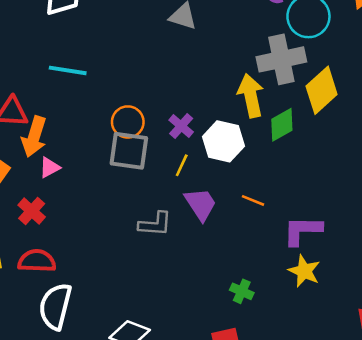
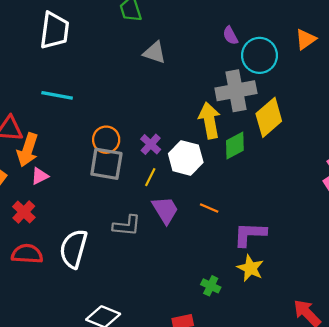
green cross: (242, 291) -> (211, 286), moved
white semicircle: (55, 306) -> (73, 249), moved

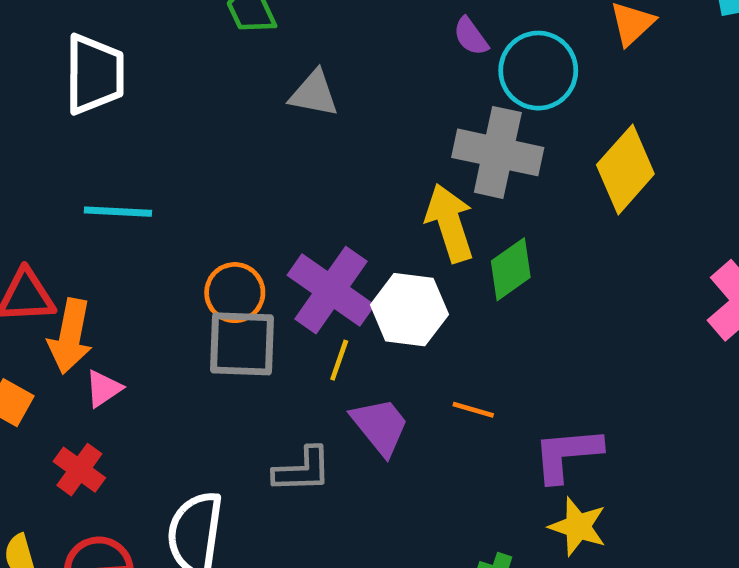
gray cross: (236, 91) -> (498, 152), turned 30
yellow diamond: (269, 117) -> (625, 169), moved
purple cross: (151, 144) -> (331, 290), size x1.8

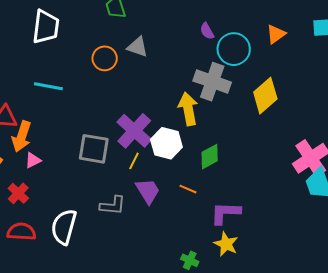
green diamond: (511, 269) -> (210, 157), moved
orange circle: (235, 293) -> (105, 58), moved

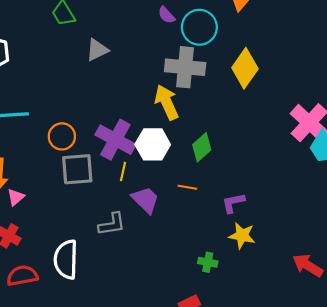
gray triangle: (138, 47) -> (97, 50), turned -30
orange circle: (105, 58) -> (62, 136), moved
purple L-shape: (225, 213) -> (233, 203), size x0.7

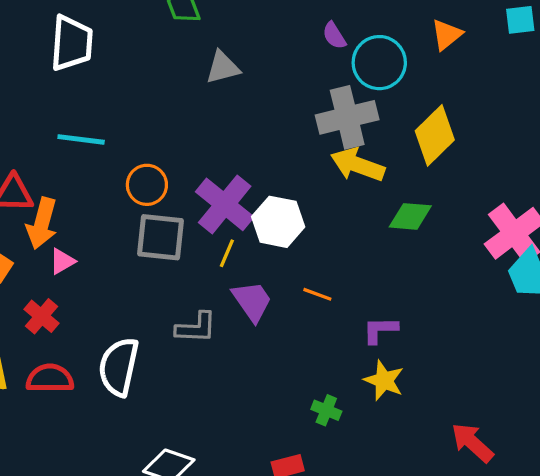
gray cross: (185, 67) -> (347, 117), turned -30
yellow arrow: (167, 102) -> (358, 165), moved, turned -56
green diamond: (202, 147) -> (410, 216), moved, turned 36

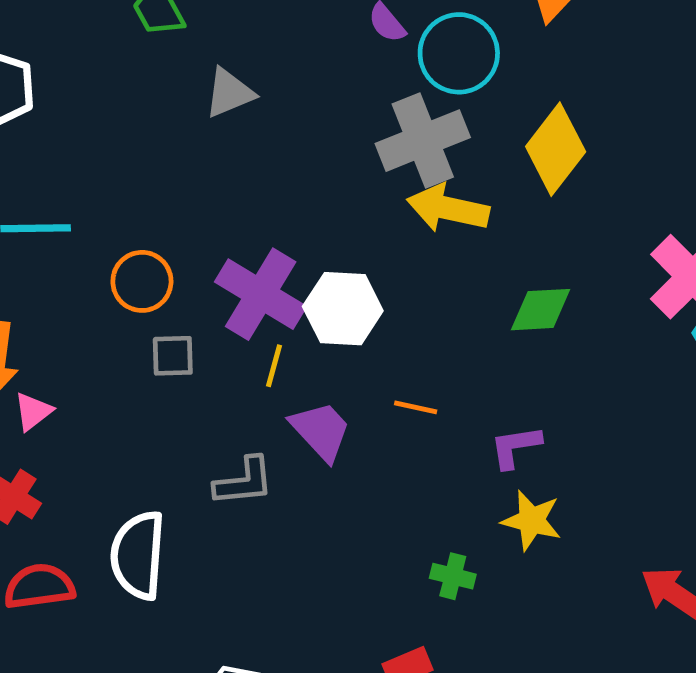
green diamond: (410, 216) -> (541, 310), moved
gray square: (160, 237) -> (173, 356), size x0.6

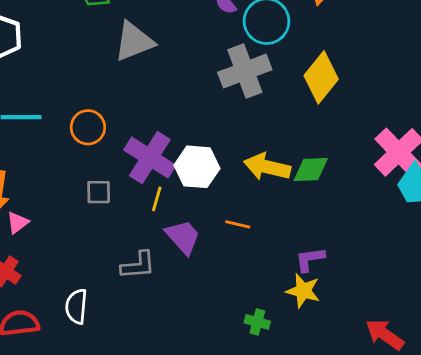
gray triangle: (229, 93) -> (134, 41), size x1.4
yellow arrow: (448, 208) -> (267, 167), moved
orange circle: (142, 281) -> (88, 127), moved
purple L-shape: (515, 447) -> (310, 259), moved
white semicircle: (138, 555) -> (76, 306), size x0.7

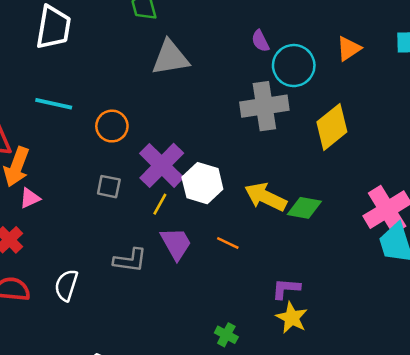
yellow star: (303, 291) -> (292, 318), moved

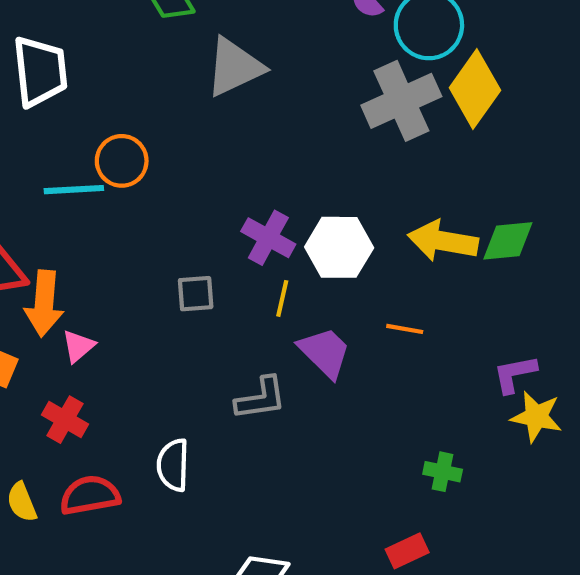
orange circle: (112, 126) -> (122, 161), moved
yellow diamond: (332, 127) -> (475, 89), moved
purple cross: (162, 165) -> (268, 238), size x0.7

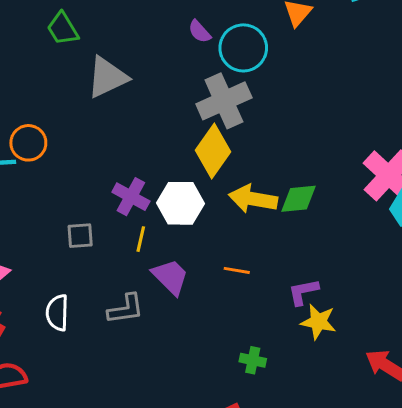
yellow diamond: (475, 89) -> (213, 151), moved
orange line: (405, 329) -> (237, 270), moved
white semicircle: (173, 465) -> (57, 313), moved

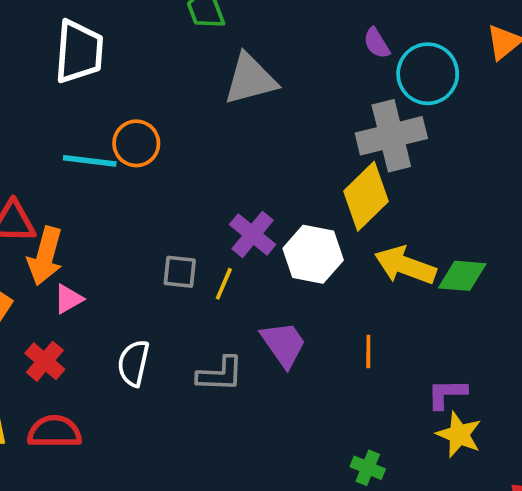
yellow line: (141, 239) -> (224, 284), moved
orange line: (237, 270) -> (368, 351), turned 70

